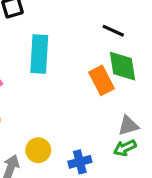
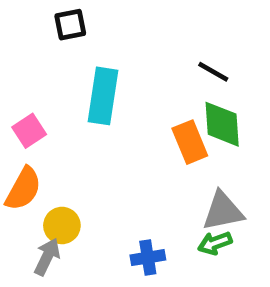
gray triangle: (128, 125) -> (223, 211), size x1.4
yellow circle: (38, 150) -> (62, 225), moved

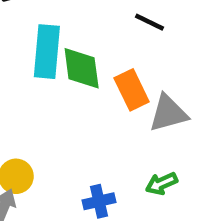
green diamond: (222, 124) -> (82, 68), moved
gray triangle: (223, 211) -> (168, 113), moved

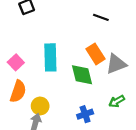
cyan rectangle: (47, 52) -> (50, 57), moved
green diamond: (82, 68) -> (82, 75), moved

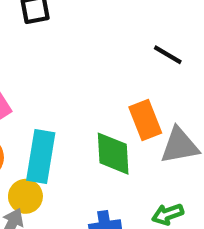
cyan rectangle: (50, 57) -> (41, 157), moved

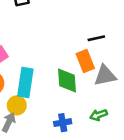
black line: (168, 55) -> (96, 38), moved, turned -42

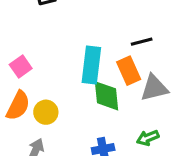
cyan rectangle: (25, 82) -> (91, 65), moved
yellow circle: (17, 105) -> (46, 112), moved

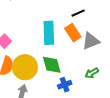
green diamond: (107, 96) -> (52, 65), moved
yellow circle: (46, 112) -> (25, 67), size x1.6

